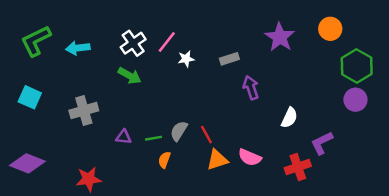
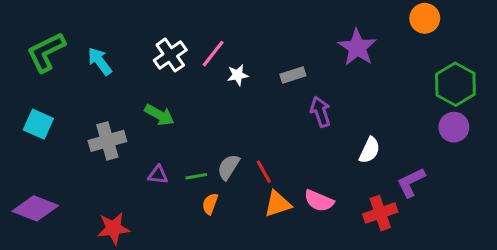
orange circle: (330, 29) -> (425, 18), moved
cyan arrow: (78, 48) -> (100, 61), turned 60
green arrow: (130, 76) -> (159, 115), moved

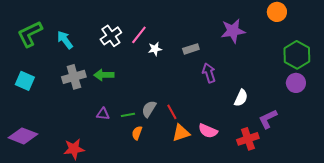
purple star: (357, 47) -> (233, 31), turned 30
green arrow: (159, 115) -> (104, 75), turned 150
gray cross: (107, 141) -> (74, 77), moved

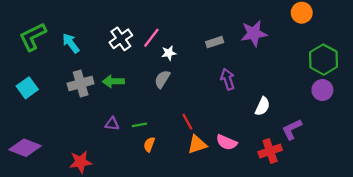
gray rectangle: (191, 49) -> (215, 42), moved
cyan square: (25, 81) -> (27, 88), turned 30
gray semicircle: (149, 109) -> (162, 79), moved

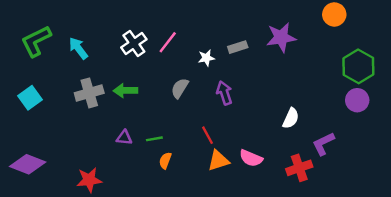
white star: (169, 53) -> (206, 58), moved
purple arrow: (228, 79) -> (224, 93), moved

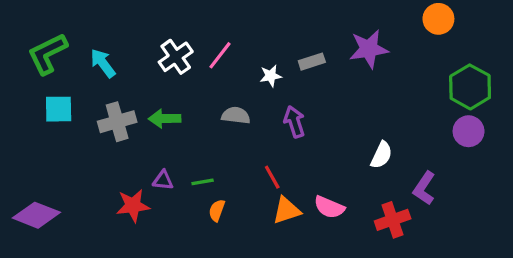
gray semicircle: (180, 88) -> (236, 115), turned 65
cyan square: (30, 98) -> (59, 109), moved, turned 35
purple L-shape: (323, 144) -> (424, 188), turned -30
red star: (89, 180) -> (133, 206), moved

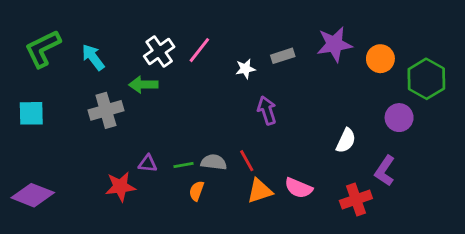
orange circle: (438, 19) -> (380, 59), moved
cyan square: (59, 109) -> (31, 113), moved
gray semicircle: (236, 115) -> (214, 162), moved
green arrow: (165, 119) -> (143, 85), moved
purple circle: (469, 131) -> (399, 118), moved

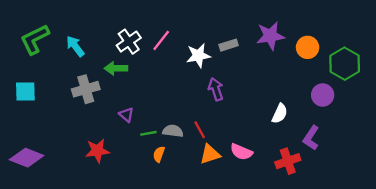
white star: (245, 69) -> (198, 55), size x1.5
purple triangle: (148, 164) -> (126, 115), moved, turned 35

